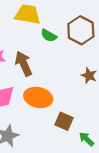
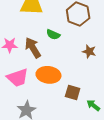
green semicircle: (49, 36) -> (53, 35), moved

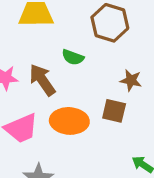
brown square: (73, 93) -> (114, 111), moved

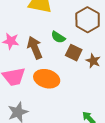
brown square: (114, 111) -> (74, 53), moved

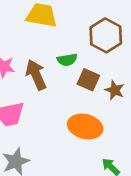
green semicircle: (58, 37) -> (67, 60), turned -40
orange ellipse: (47, 79) -> (85, 127), moved

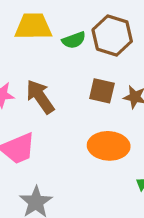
green semicircle: (67, 60) -> (74, 40), moved

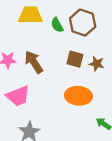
green semicircle: (74, 40) -> (57, 25), turned 80

